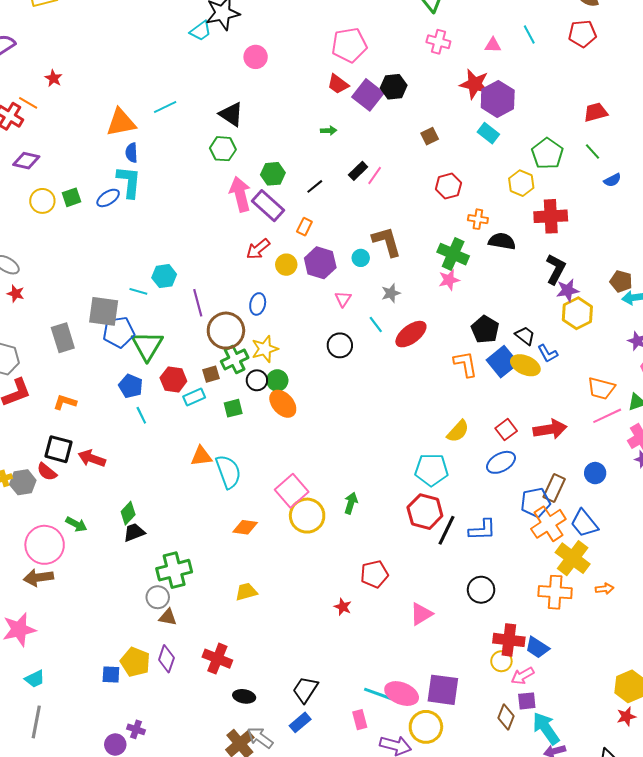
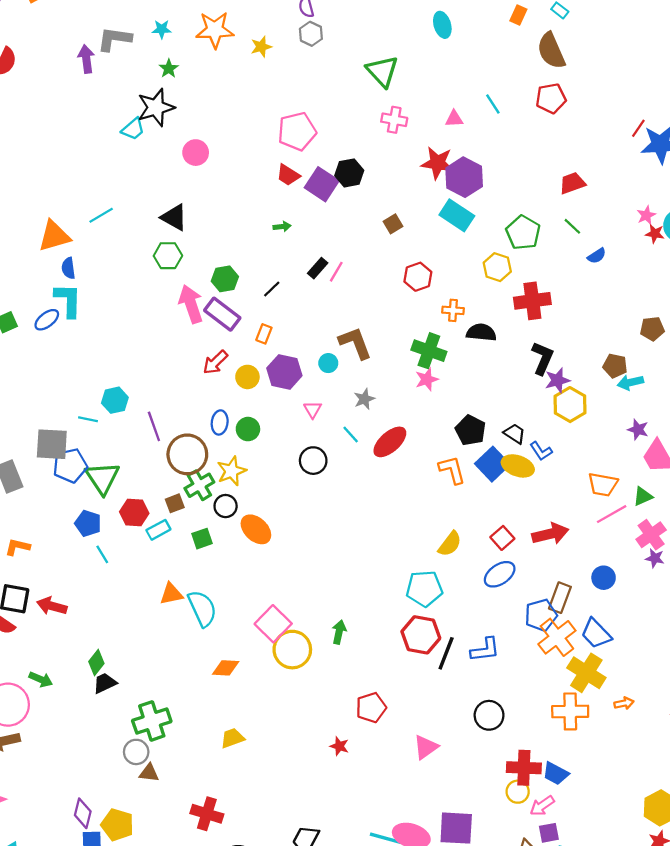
cyan rectangle: (488, 133) -> (457, 215), size x1.4
green circle: (277, 380) -> (248, 429), moved
purple diamond: (166, 659) -> (83, 813), moved

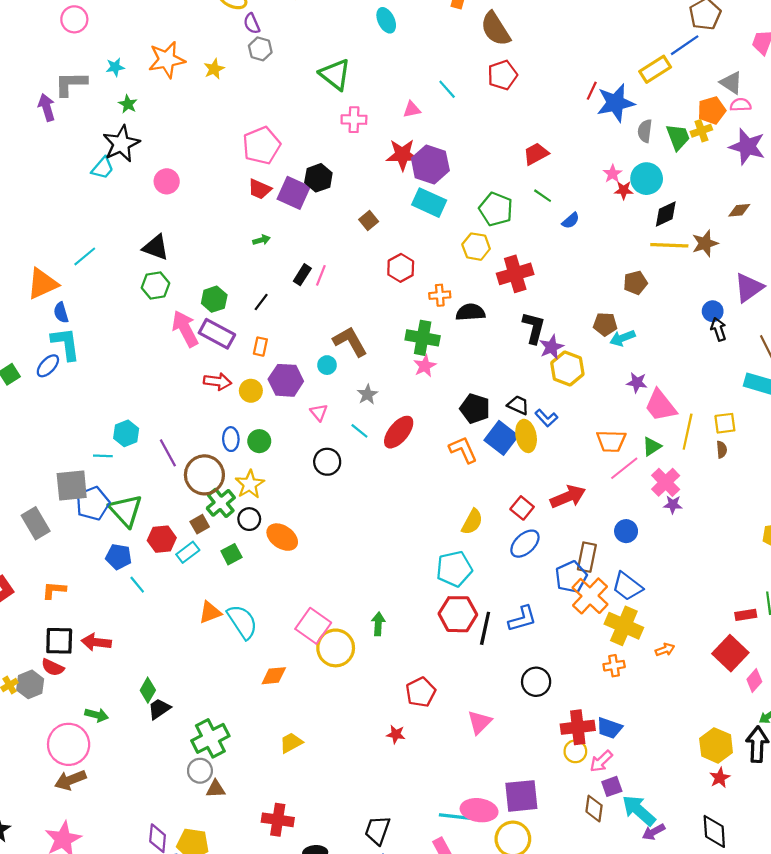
red arrow: (215, 362) -> (218, 381), turned -120
yellow ellipse: (518, 466) -> (526, 436), turned 68
orange cross: (570, 711) -> (614, 666), size x0.6

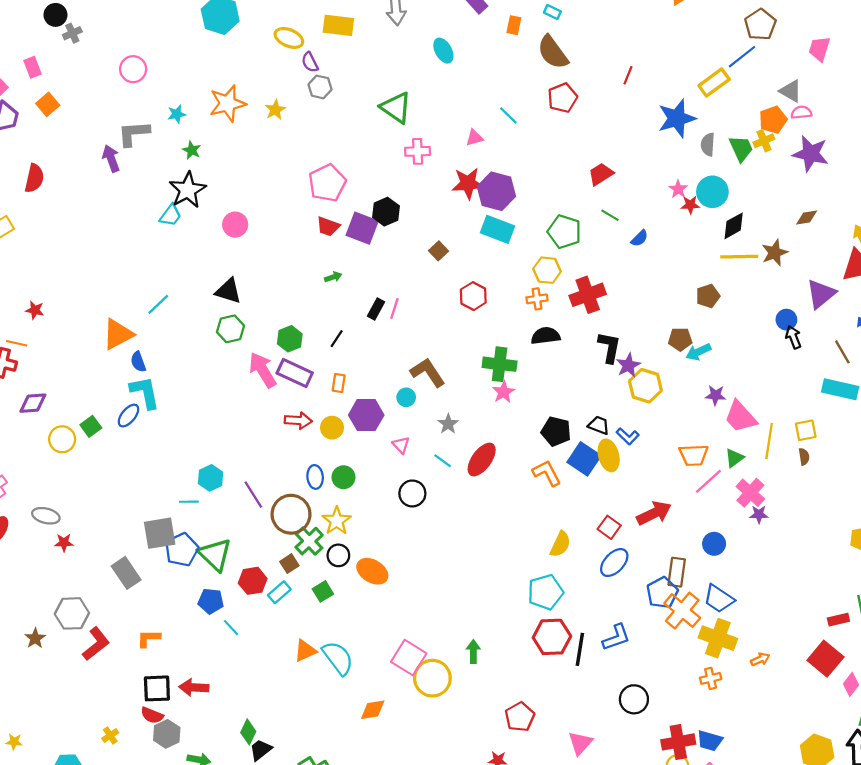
red line: (592, 91) -> (628, 75), moved
orange cross: (440, 295) -> (537, 299), moved
gray hexagon: (30, 684) -> (167, 734), moved

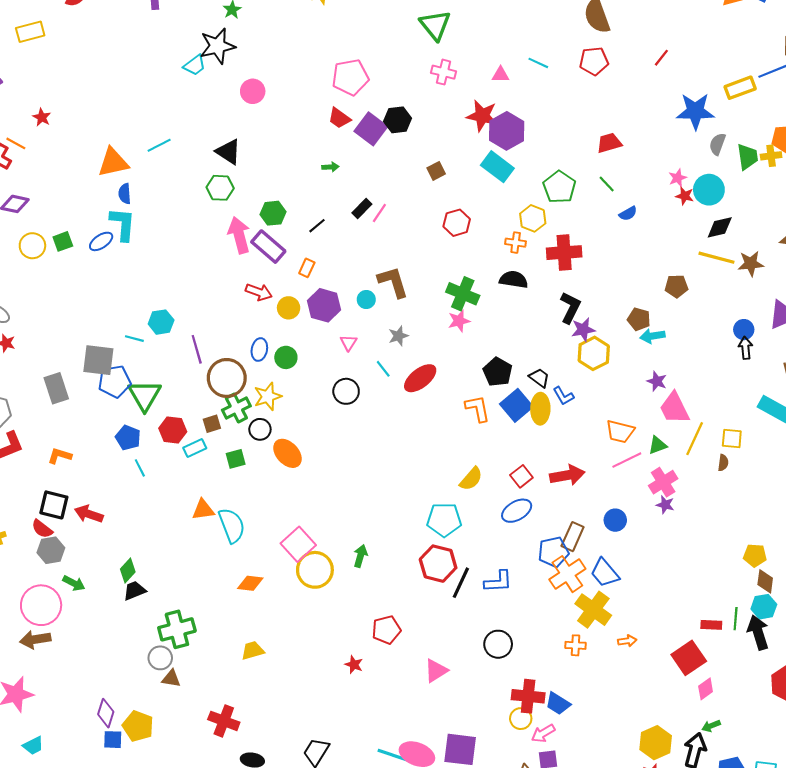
cyan line: (508, 115) -> (538, 63), turned -36

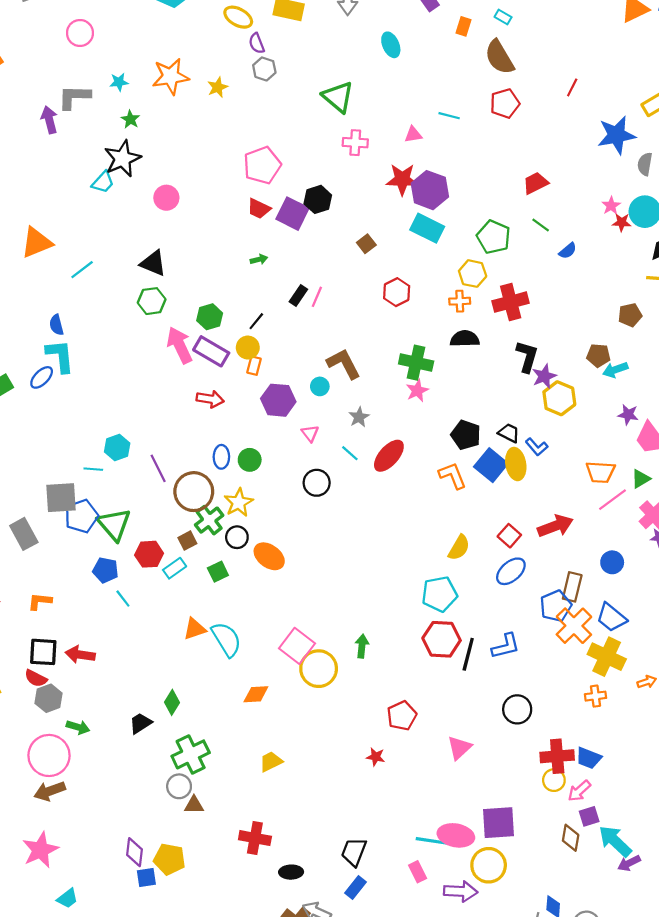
orange triangle: (113, 162) -> (37, 243), moved
yellow circle: (289, 308) -> (248, 348), moved
green diamond: (128, 570) -> (172, 702), moved

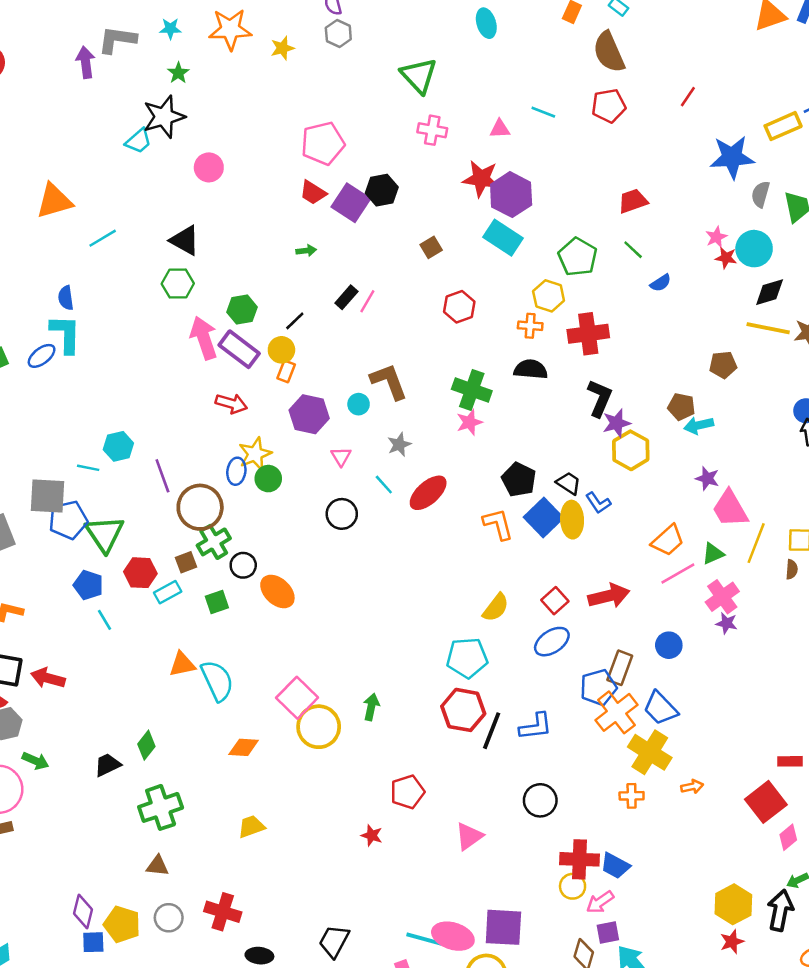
orange trapezoid: (600, 472) -> (668, 540), turned -52
yellow star: (239, 503) -> (255, 454), moved
gray circle: (179, 786) -> (169, 918), moved

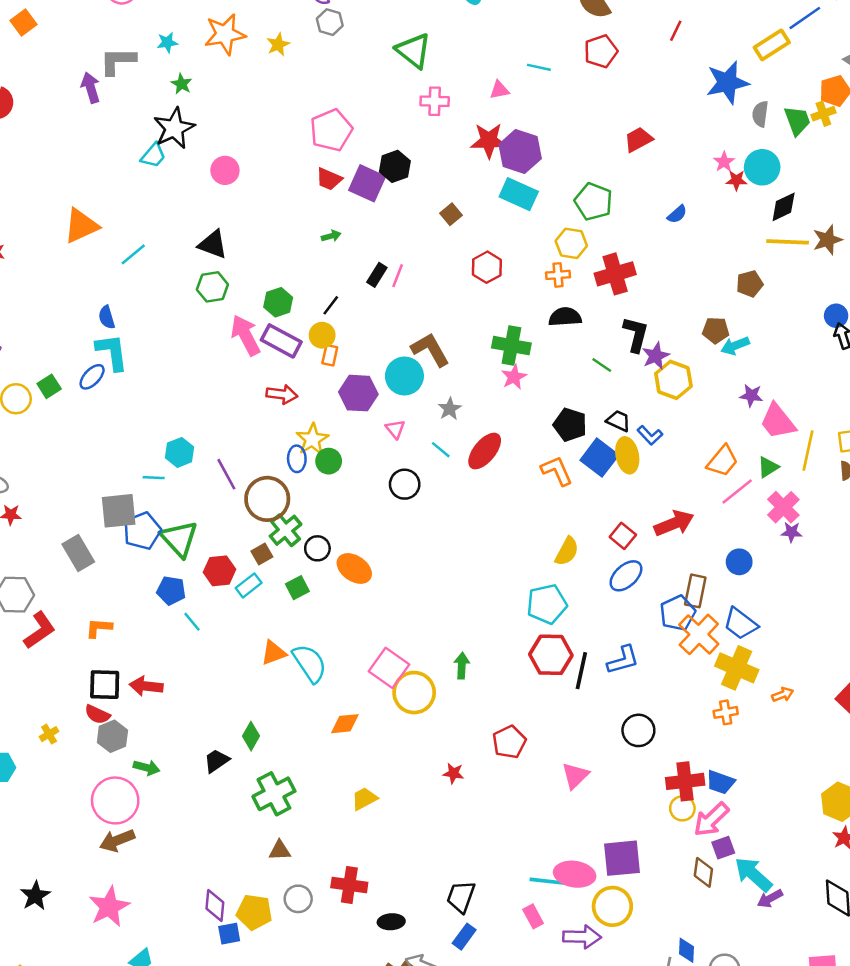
green line: (633, 250) -> (602, 365), moved
cyan circle: (359, 404) -> (404, 376), size x1.8
red star: (372, 835) -> (453, 773), moved
pink arrow: (600, 902) -> (711, 819), size x1.4

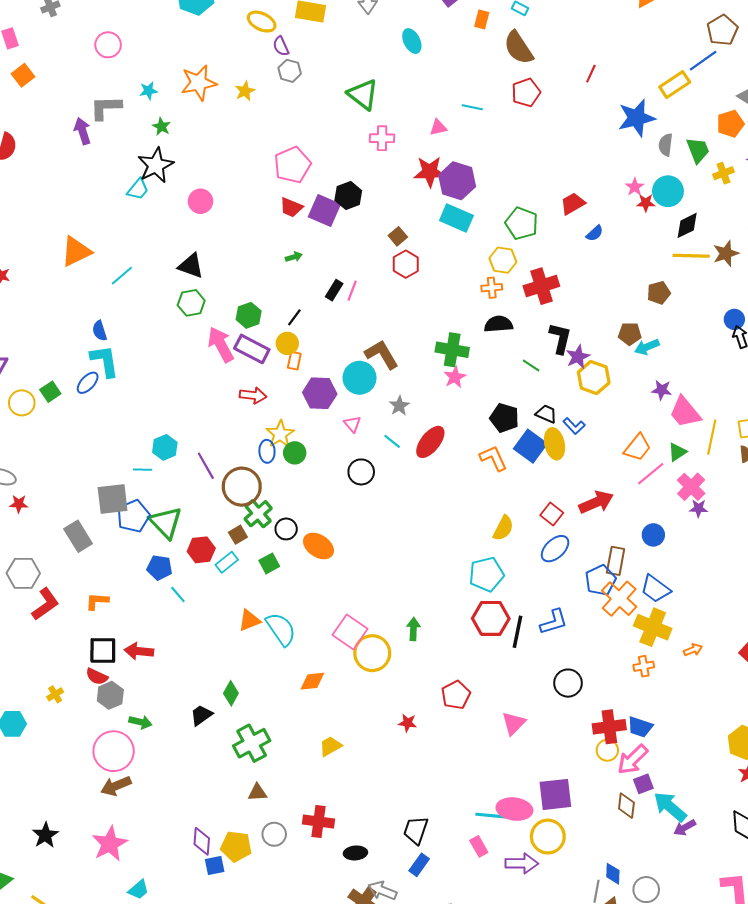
yellow cross: (823, 114) -> (723, 173), moved
red trapezoid: (638, 140) -> (573, 204), moved
red hexagon: (487, 267) -> (406, 264), moved

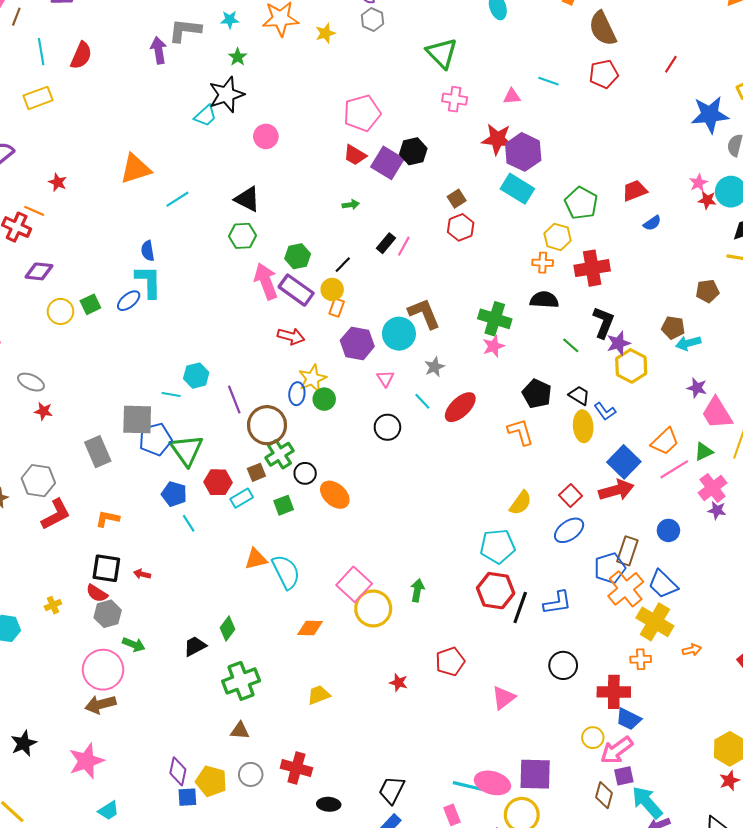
blue square: (530, 446) -> (624, 462), moved
red arrow: (139, 651) -> (142, 574), size x0.6
red cross: (609, 727) -> (614, 692), moved

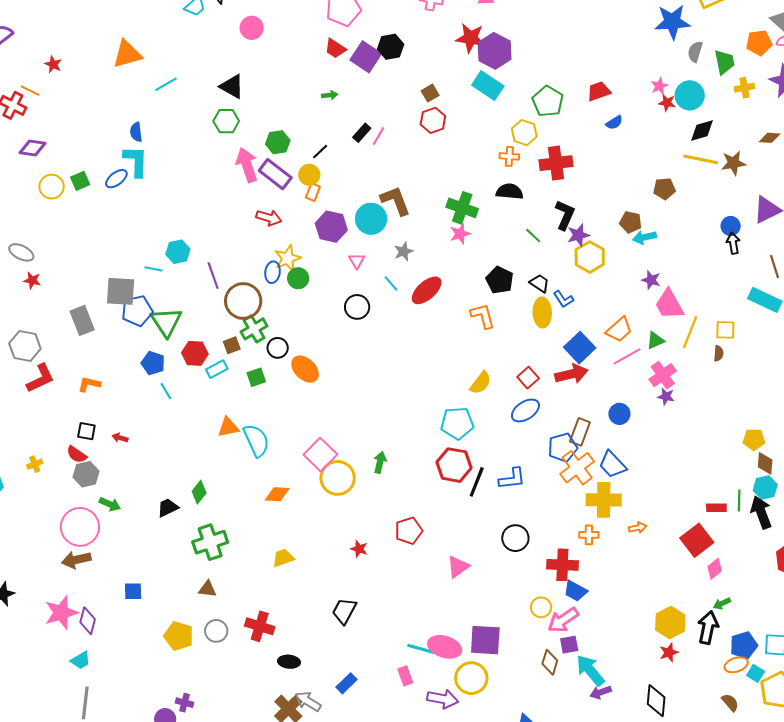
black square: (106, 568) -> (86, 431), size x0.7
yellow cross: (655, 622) -> (604, 500), turned -32
purple diamond: (178, 771) -> (88, 621), moved
black trapezoid: (392, 790) -> (344, 611), moved
blue square: (187, 797) -> (133, 591), moved

